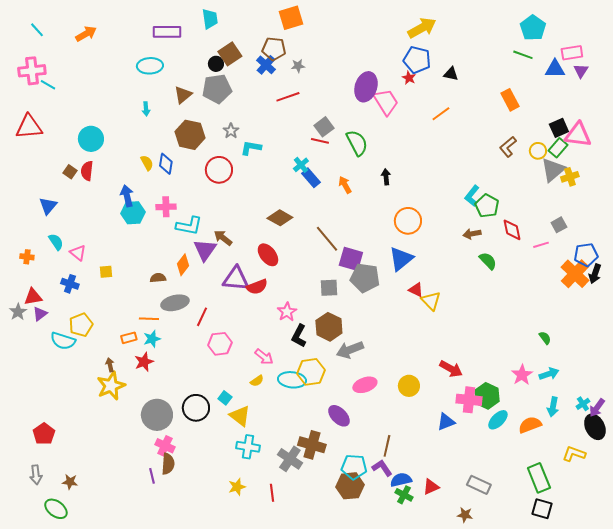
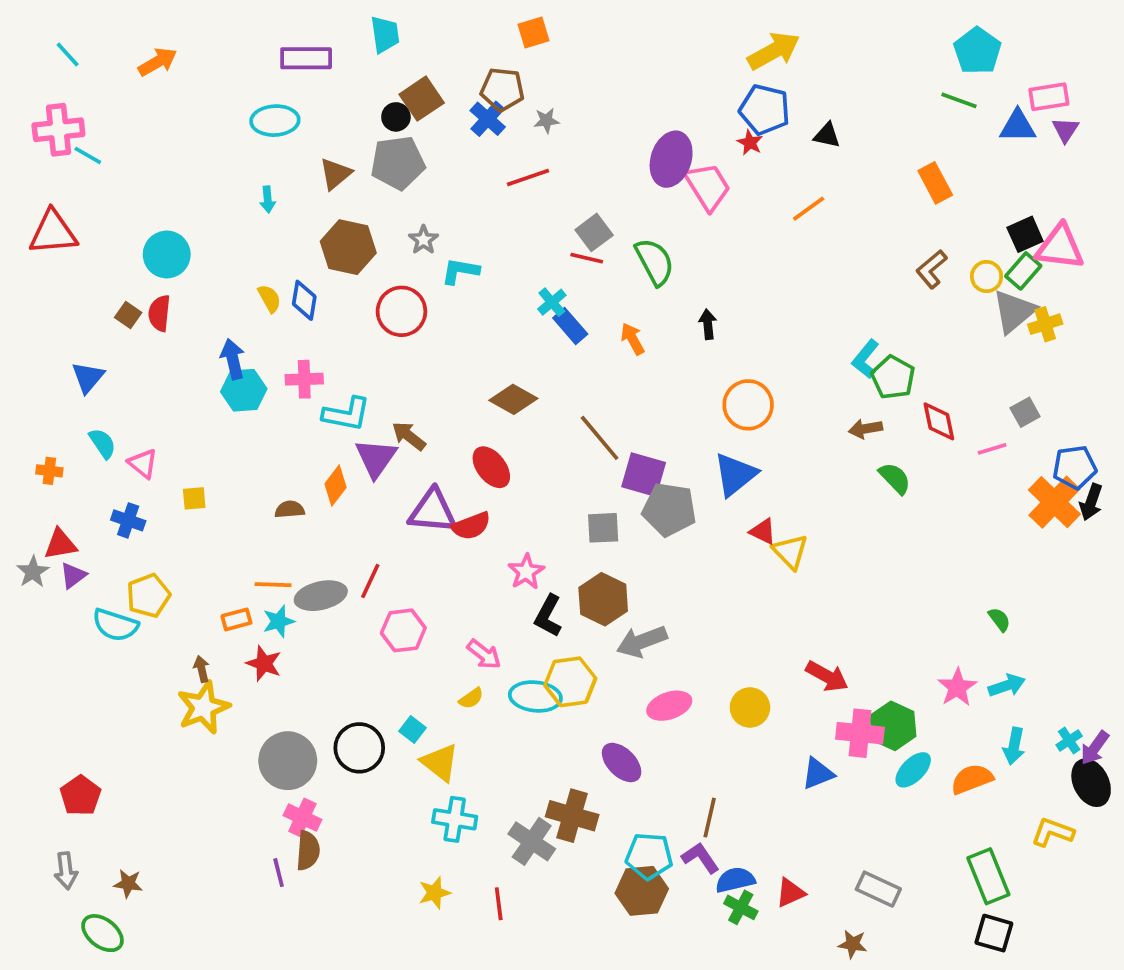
orange square: (291, 18) -> (534, 33), size x0.7
gray ellipse: (175, 303) -> (321, 596), moved
red star: (144, 362) -> (264, 663), turned -30

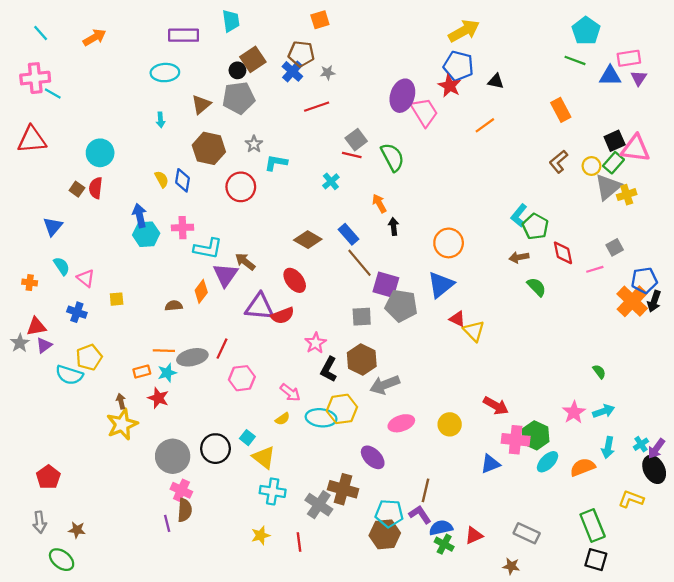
red star: (750, 143) -> (450, 86), size x1.5
black arrow: (708, 324) -> (394, 226), moved
blue rectangle: (570, 326) -> (349, 234), moved

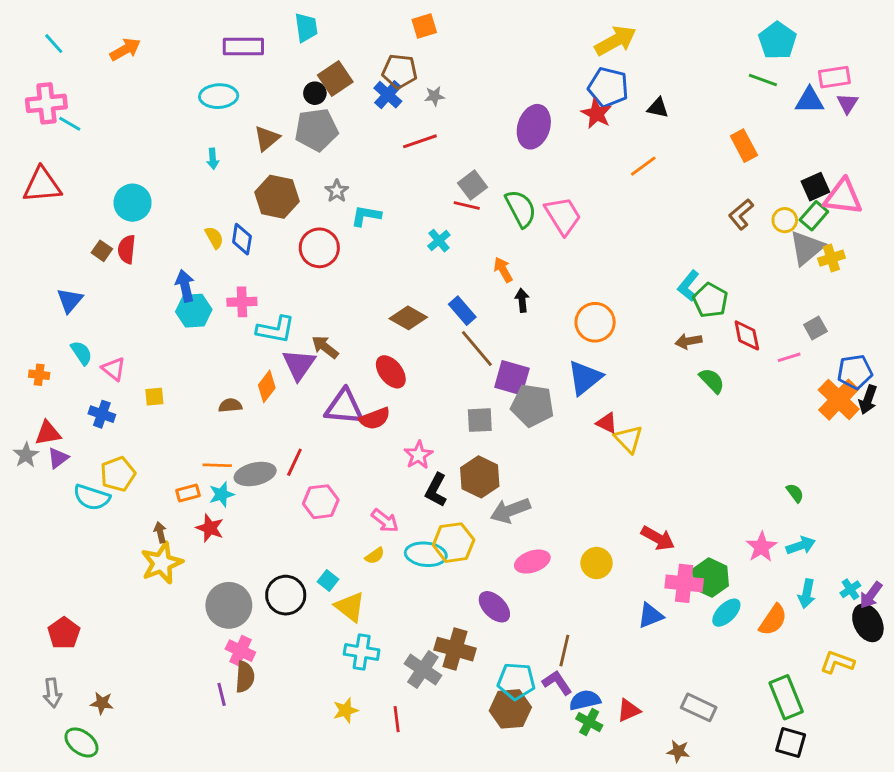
pink trapezoid: (424, 112) -> (563, 216), moved
orange semicircle: (583, 467) -> (773, 620), turned 145

